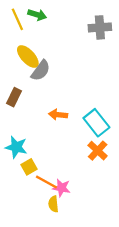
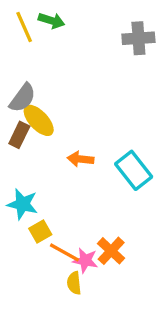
yellow ellipse: (28, 57) -> (39, 120), moved
gray semicircle: (41, 70) -> (23, 98), moved
orange cross: (98, 151) -> (111, 251), moved

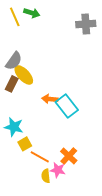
cyan rectangle: (134, 170) -> (67, 106), moved
pink star: (85, 260) -> (58, 170), moved

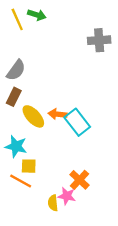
gray cross: (86, 24) -> (99, 40), moved
yellow ellipse: (24, 75) -> (33, 116), moved
yellow square: (25, 144) -> (29, 166), turned 32
orange line: (40, 157) -> (21, 181), moved

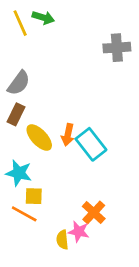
orange arrow: (58, 114) -> (68, 135), turned -84

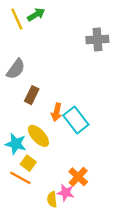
green arrow: (43, 18) -> (36, 15), turned -48
brown rectangle: (16, 114) -> (32, 95), moved
yellow ellipse: (39, 138) -> (38, 136), moved
yellow square: (34, 196) -> (28, 163), turned 35

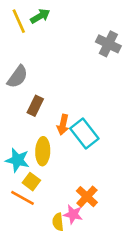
gray cross: (97, 39) -> (108, 44), turned 30
yellow ellipse: (38, 136) -> (43, 151), turned 45

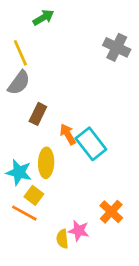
yellow line: (19, 21) -> (20, 53), moved
orange arrow: (63, 125) -> (68, 134), turned 138
orange cross: (87, 197) -> (111, 212), moved

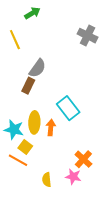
gray semicircle: (19, 83) -> (37, 68), moved
orange arrow: (68, 134) -> (51, 128), moved, turned 35
pink star: (79, 231) -> (73, 177), moved

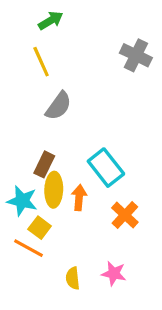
yellow line: (15, 40) -> (41, 62), moved
brown rectangle: (28, 86) -> (44, 164), moved
orange cross: (83, 159) -> (125, 215), moved

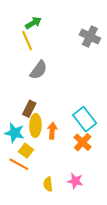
green arrow: (51, 21) -> (33, 23), moved
cyan rectangle: (106, 168) -> (85, 119), moved

